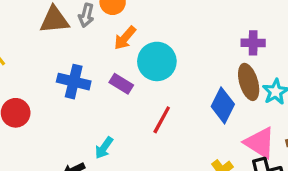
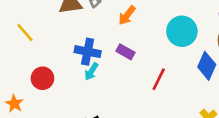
cyan circle: (157, 61) -> (182, 31), moved
cyan arrow: (104, 148) -> (91, 71), moved

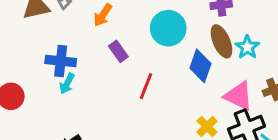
purple rectangle: (125, 52) -> (118, 51), moved, turned 30

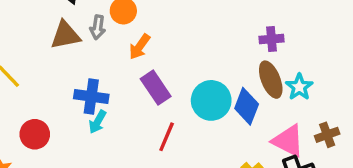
cyan circle: (168, 28) -> (211, 100), moved
purple rectangle: (118, 51) -> (156, 88), size x1.4
red line: (146, 86) -> (167, 137), moved

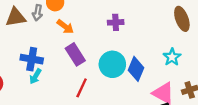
purple cross: (272, 39) -> (116, 22), moved
orange arrow: (140, 47) -> (65, 27), turned -90
brown ellipse: (271, 80) -> (182, 19), moved

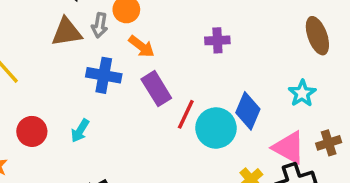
blue cross: (32, 59) -> (104, 75), moved
cyan circle: (112, 64) -> (216, 128), moved
cyan arrow: (35, 76) -> (80, 131), moved
red line: (82, 88) -> (186, 114), moved

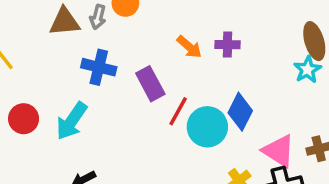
purple cross: (217, 40) -> (228, 45), moved
orange arrow: (141, 46) -> (189, 47), moved
cyan star: (302, 93) -> (307, 70), moved
cyan arrow: (80, 131) -> (72, 121), size x1.6

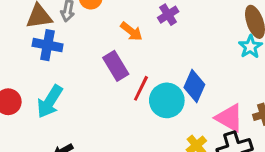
purple cross: (228, 45) -> (168, 15), moved, turned -30
orange arrow: (189, 47) -> (131, 31), moved
blue cross: (99, 67) -> (48, 45), moved

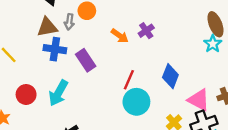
purple cross: (168, 15) -> (146, 31), moved
purple rectangle: (116, 66) -> (86, 60), moved
cyan circle: (167, 100) -> (136, 102), moved

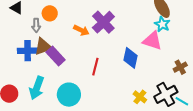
brown triangle: (47, 27) -> (43, 47), moved
purple cross: (146, 31) -> (103, 22), size x1.6
pink triangle: (199, 100) -> (152, 41), moved
cyan circle: (136, 102) -> (69, 95), moved

